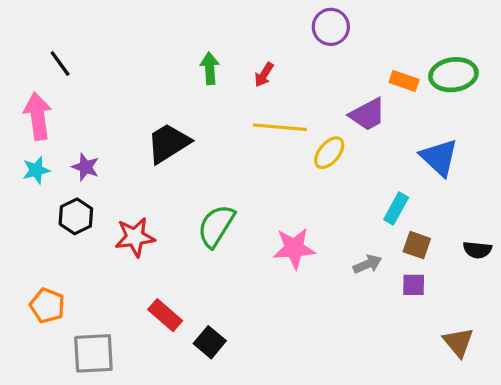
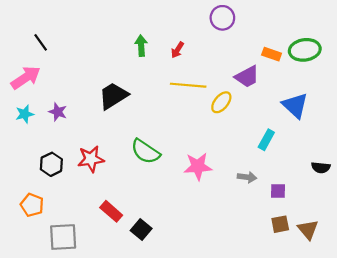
pink arrow: (38, 116) -> (26, 78), turned 64
black hexagon: (76, 216) -> (51, 164), moved
green semicircle: (216, 226) -> (145, 151), turned -88
brown square: (417, 245) -> (280, 224), moved, turned -30
gray arrow: (367, 264) -> (247, 177), turned 30

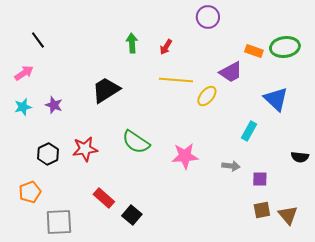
pink arrow: (26, 78) -> (24, 73), size x0.7
orange pentagon: (32, 205) -> (30, 192), turned 30

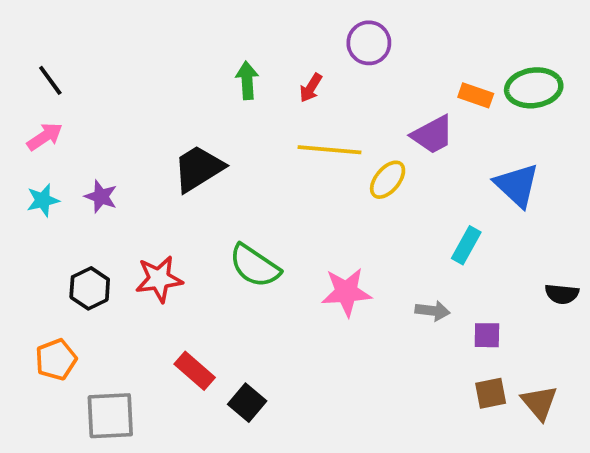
purple circle: (208, 17) -> (369, 43), moved
black line: (38, 40) -> (50, 80), moved

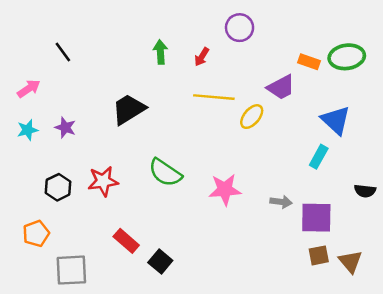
black line: (50, 80) -> (63, 52), moved
cyan rectangle: (466, 245) -> (319, 157), moved
purple square: (487, 335) -> (316, 218), size x1.8

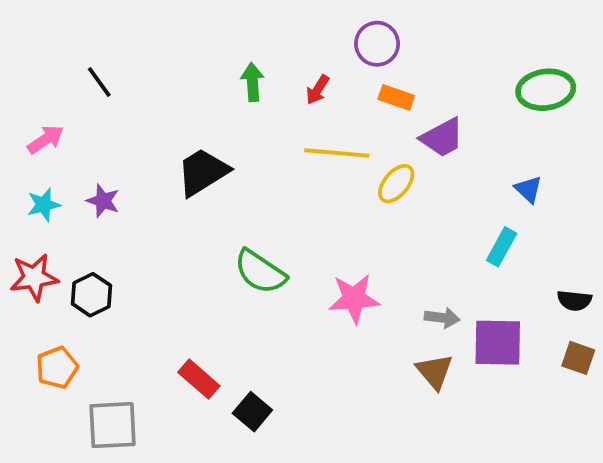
orange rectangle: (309, 62) -> (396, 97), moved
blue triangle: (336, 120) -> (528, 189), size x0.6
red star: (103, 181) -> (34, 277), moved
brown square: (319, 255) -> (578, 358), moved, turned 30
brown triangle: (350, 262) -> (435, 371), moved

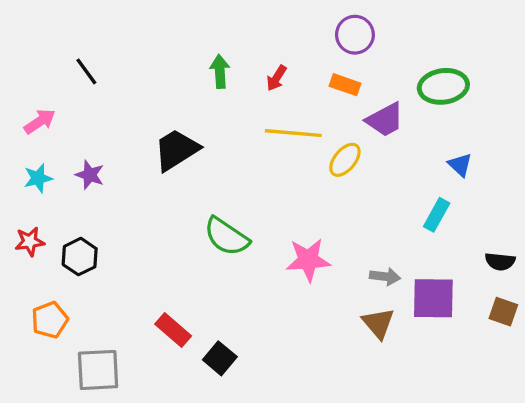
purple circle: (377, 44) -> (355, 35), moved
green ellipse: (546, 90) -> (443, 86), moved
red star: (34, 277) -> (30, 242), size x0.7

